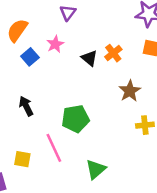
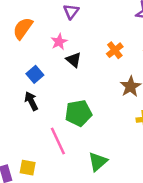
blue square: (30, 57) -> (35, 74), moved
black triangle: (89, 58) -> (74, 60), moved
yellow square: (22, 159) -> (28, 168), moved

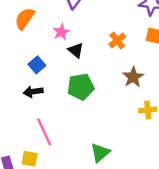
black arrow: (31, 101) -> (33, 92), turned -72
green pentagon: (78, 113) -> (81, 87), moved
pink line: (58, 141) -> (44, 132), moved

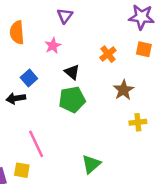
orange semicircle: (25, 19) -> (17, 33), turned -40
black triangle: (76, 50) -> (72, 72), moved
black arrow: (33, 92) -> (16, 98), moved

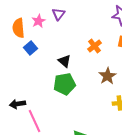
pink star: (53, 46) -> (38, 21), moved
blue square: (29, 78) -> (30, 48), moved
black arrow: (16, 98) -> (18, 104), moved

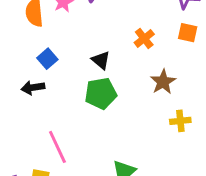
blue square: (30, 48) -> (47, 59), moved
black arrow: (18, 104) -> (33, 88), moved

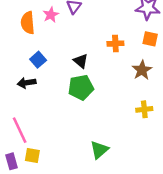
orange cross: (144, 38) -> (115, 44), turned 35
brown star: (163, 82) -> (142, 70), moved
pink line: (57, 147) -> (20, 130), moved

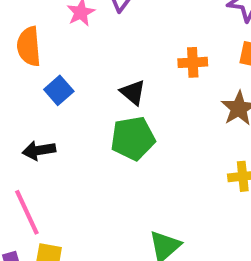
orange semicircle: (28, 23) -> (29, 46), moved
black arrow: (27, 83) -> (39, 150), moved

